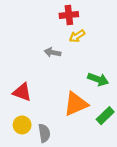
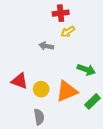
yellow circle: (22, 125) -> (41, 89), moved

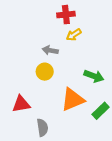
red triangle: (20, 81) -> (21, 104), moved, turned -30
yellow circle: (41, 89) -> (45, 72), moved

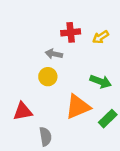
red cross: (66, 15) -> (71, 32), moved
yellow arrow: (74, 35) -> (101, 37), moved

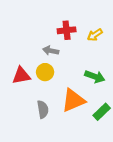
red triangle: (23, 111) -> (21, 75), moved
gray semicircle: (45, 137) -> (43, 109), moved

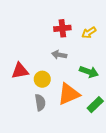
gray arrow: (51, 51) -> (59, 55), moved
yellow circle: (45, 72) -> (42, 79), moved

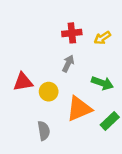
gray arrow: (59, 55) -> (68, 64), turned 104
gray semicircle: (40, 102) -> (44, 131), moved

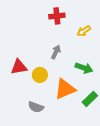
red cross: (72, 33) -> (57, 16), moved
gray semicircle: (44, 131) -> (36, 107), turned 119

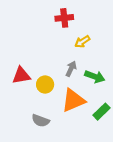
yellow arrow: (84, 31) -> (82, 42), moved
gray arrow: (56, 52) -> (71, 69), moved

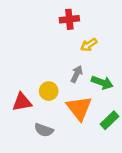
red triangle: (21, 75) -> (22, 102), moved
orange triangle: (73, 100) -> (79, 108), turned -45

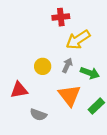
yellow arrow: (89, 45) -> (78, 40), size x1.6
yellow circle: (49, 91) -> (43, 66), moved

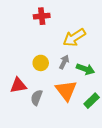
red cross: (61, 17) -> (42, 16), moved
gray semicircle: (38, 115) -> (37, 98), moved, turned 91

